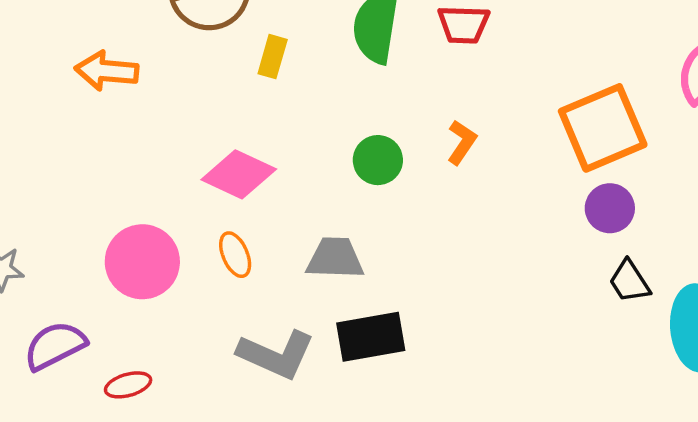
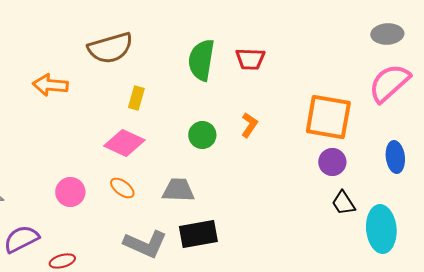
yellow rectangle: (273, 57) -> (136, 98), moved
orange square: (603, 128) -> (328, 117), turned 33
orange ellipse: (235, 255) -> (122, 188), turned -30
pink circle: (142, 262) -> (70, 192), size x0.7

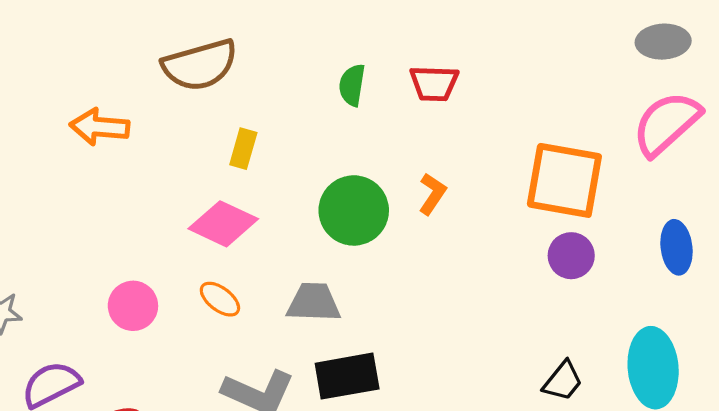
green semicircle: (201, 60) -> (352, 85), size x0.6
green circle: (202, 135) -> (354, 210), size x1.5
black trapezoid: (343, 203) -> (563, 381), moved, turned -108

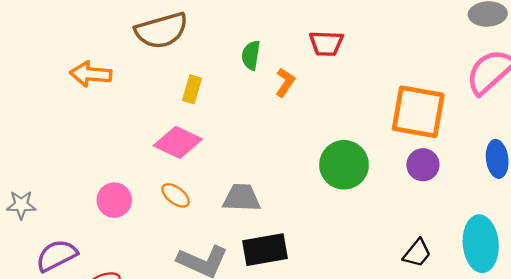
green semicircle: (352, 85) -> (251, 55), moved
orange L-shape: (432, 194) -> (285, 82), moved
green circle: (354, 210) -> (344, 165), moved

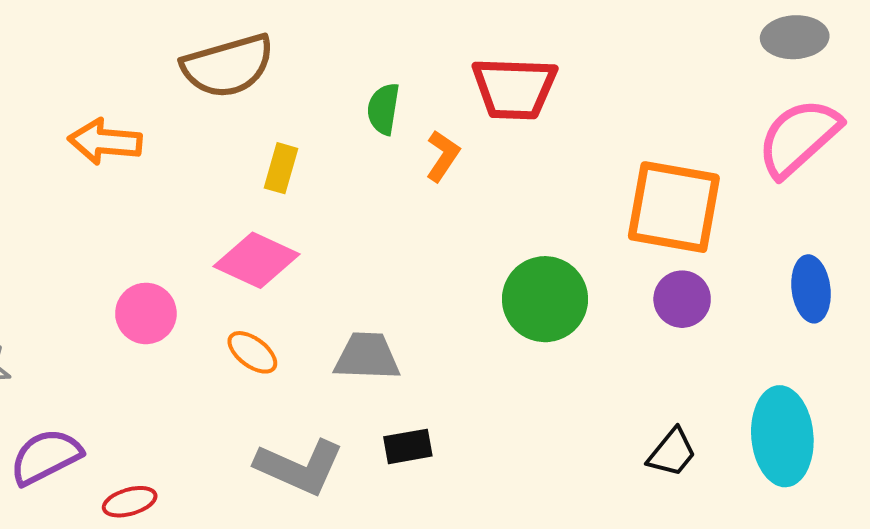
red trapezoid: (326, 43) -> (514, 88), size x1.4
pink circle: (114, 200) -> (146, 313), moved
black rectangle: (265, 250) -> (408, 446), size x0.6

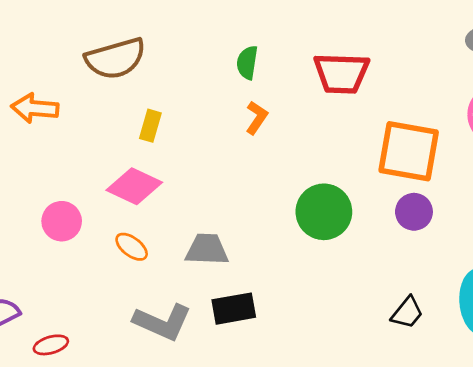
red trapezoid: (514, 88) -> (341, 73), moved
green semicircle: (383, 109) -> (247, 63), moved
black rectangle: (408, 446) -> (234, 309), size x1.4

